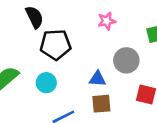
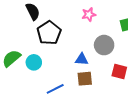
black pentagon: (55, 45) -> (49, 33), turned -30
cyan circle: (46, 83) -> (34, 62), moved

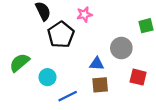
pink star: (89, 15) -> (84, 14), moved
cyan circle: (34, 62) -> (47, 77), moved

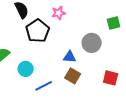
red square: (138, 77) -> (111, 78), moved
brown square: (100, 85) -> (73, 76), turned 35

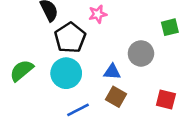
cyan circle: (26, 69) -> (66, 73), moved, size x1.5

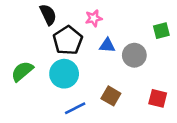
blue triangle: (112, 72) -> (107, 45), moved

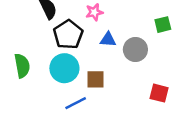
green semicircle: (22, 71) -> (22, 66), turned 120
brown square: (111, 96) -> (96, 79), moved, turned -30

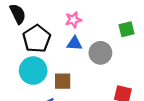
pink star: (94, 12) -> (73, 20), moved

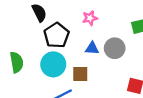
blue triangle: (74, 43) -> (92, 48), moved

